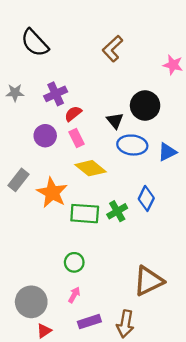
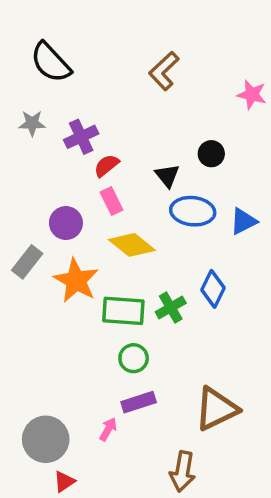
gray star: (15, 93) -> (32, 123), moved
black circle: (145, 106) -> (211, 154), size x0.6
purple circle: (45, 136) -> (66, 223), moved
green circle: (74, 262) -> (134, 358), moved
purple rectangle: (89, 322) -> (139, 402), moved

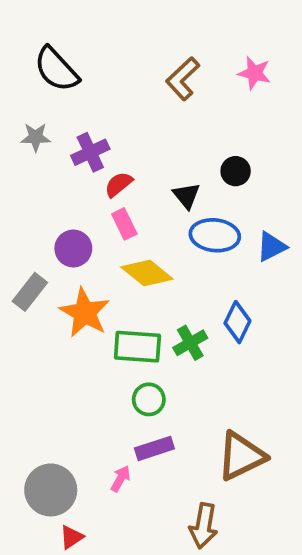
pink star: (252, 95) -> (254, 73), moved

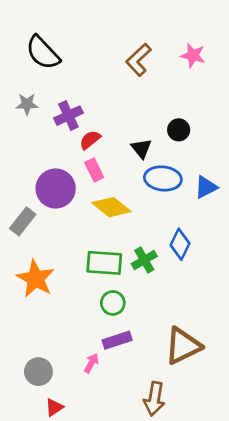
purple circle: (73, 248) -> (56, 188), size x1.4
orange star: (85, 313) -> (36, 279), moved
gray circle: (51, 490) -> (38, 372), size x0.7

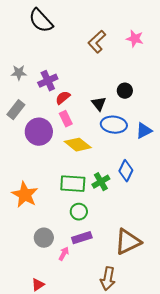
black semicircle: (43, 53) -> (41, 21), moved
gray rectangle: (23, 221) -> (16, 110), moved
gray circle: (38, 372) -> (44, 238), moved

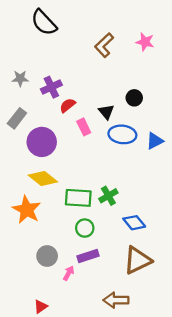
pink rectangle: (66, 119) -> (84, 127), moved
yellow diamond: (78, 145) -> (43, 179), moved
blue diamond: (126, 171) -> (134, 223), moved, turned -65
brown arrow: (108, 279) -> (116, 300), turned 80

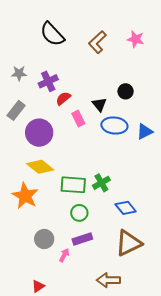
black semicircle: (44, 23) -> (52, 34), moved

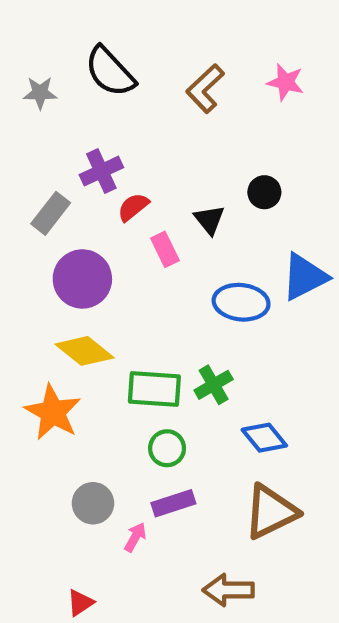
gray star: (19, 73) -> (40, 93), moved
gray rectangle: (16, 110) -> (51, 213), moved
blue ellipse: (114, 126) -> (241, 302), moved
blue triangle: (145, 132) -> (305, 277), size x1.4

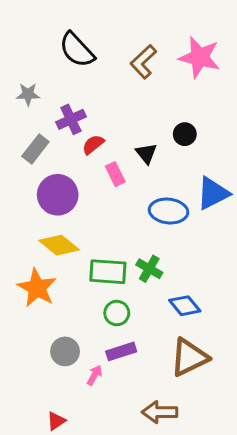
pink star: (286, 82) -> (200, 57), size x1.6
gray star: (40, 93) -> (28, 94), moved
green cross: (214, 385) -> (149, 269), turned -30

